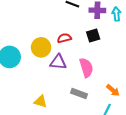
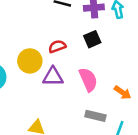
orange arrow: (113, 90) -> (123, 93), moved
gray rectangle: (79, 94) -> (95, 116), moved

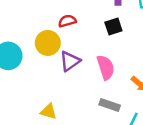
red semicircle: (57, 46) -> (67, 21), moved
purple triangle: (53, 77) -> (70, 61), turned -40

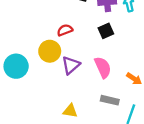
yellow triangle: (49, 111) -> (70, 111), moved

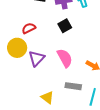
yellow triangle: (70, 111) -> (47, 97), moved, turned 32

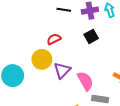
pink semicircle: (65, 58) -> (85, 81), moved

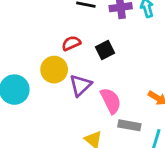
black square: (91, 36) -> (105, 50), moved

